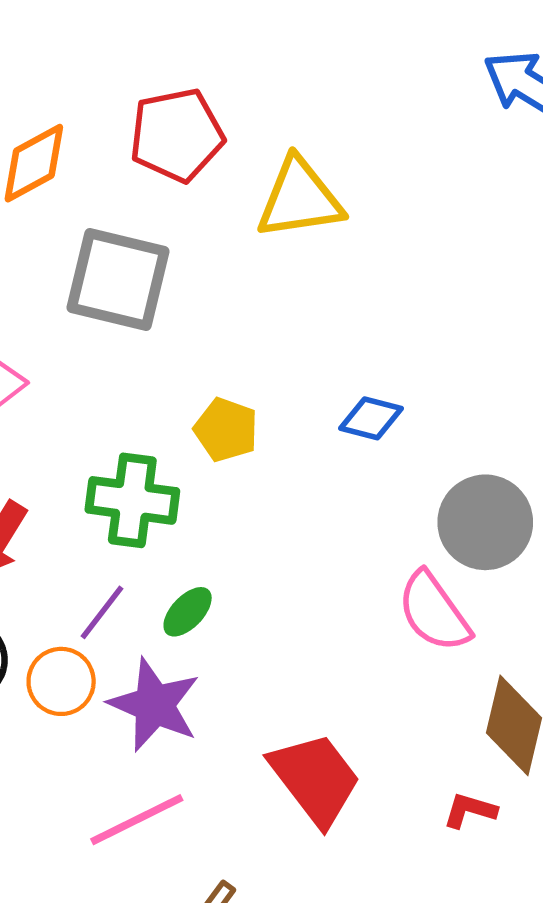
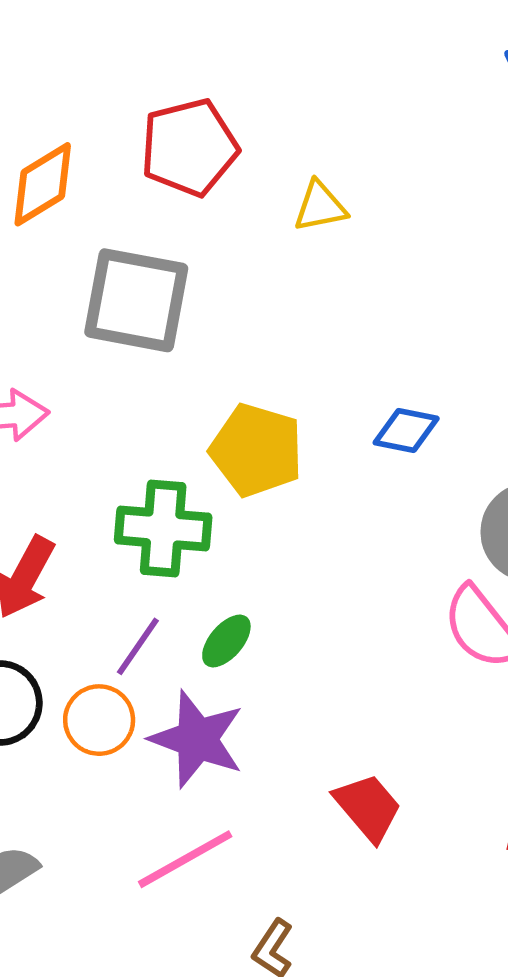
yellow triangle: (300, 199) -> (320, 207), size x0.6
yellow pentagon: (226, 430) -> (256, 450), size x1.4
red trapezoid: (315, 779) -> (368, 807), size x0.7

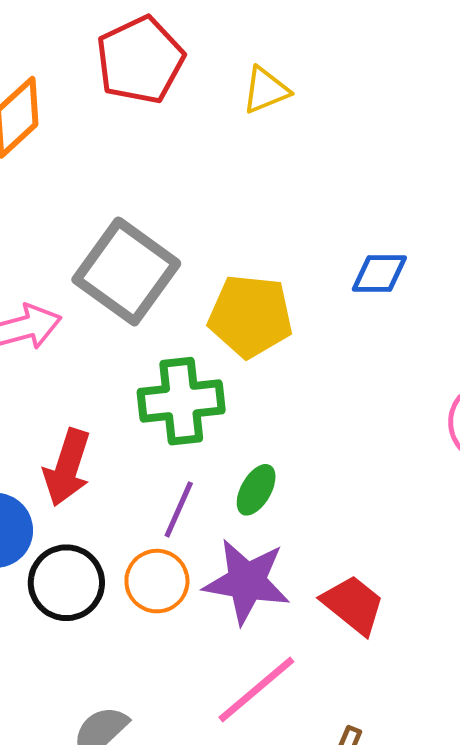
gray square: (136, 300) -> (126, 271), moved, turned 36
red trapezoid: (368, 807) -> (353, 605), moved

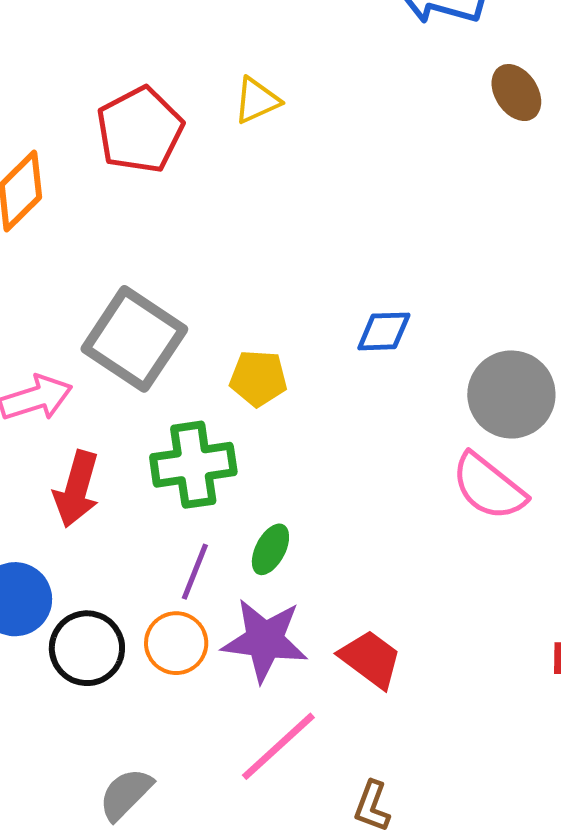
yellow triangle: (266, 90) -> (257, 101), moved
yellow pentagon: (250, 316) -> (258, 378), size x0.7
red arrow: (67, 467) -> (77, 489), moved

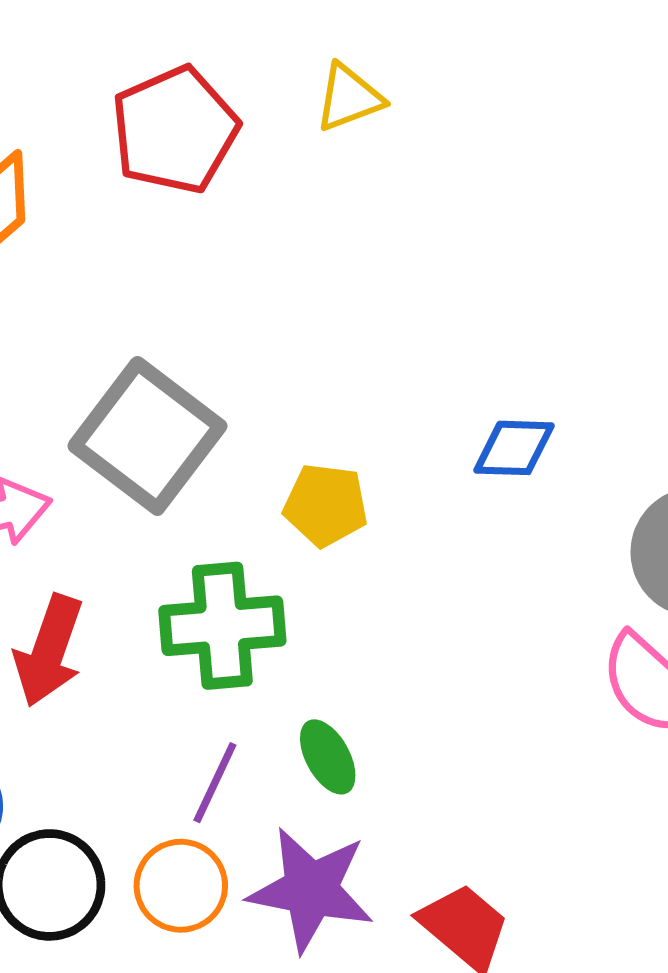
green ellipse: (270, 549) -> (328, 757), turned -60

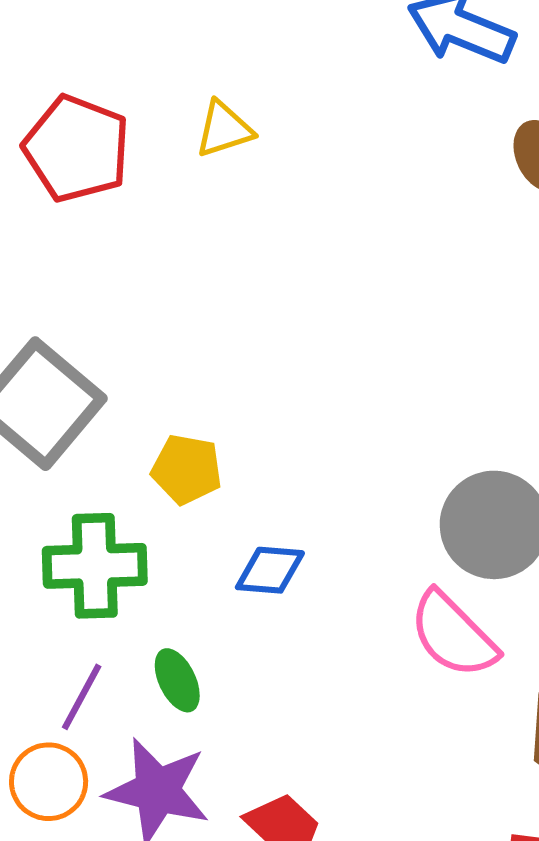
red pentagon: (175, 130) -> (77, 149), turned -30
blue diamond: (514, 448) -> (270, 570), moved

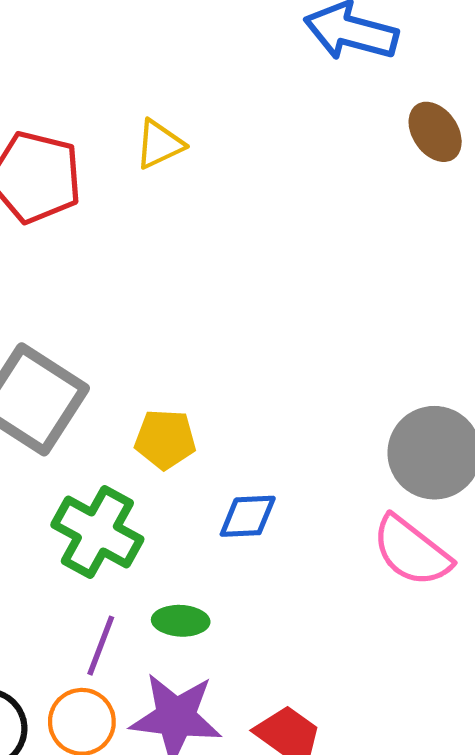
green cross: (95, 566) -> (97, 532), turned 38
green ellipse: (177, 680) -> (181, 621), turned -54

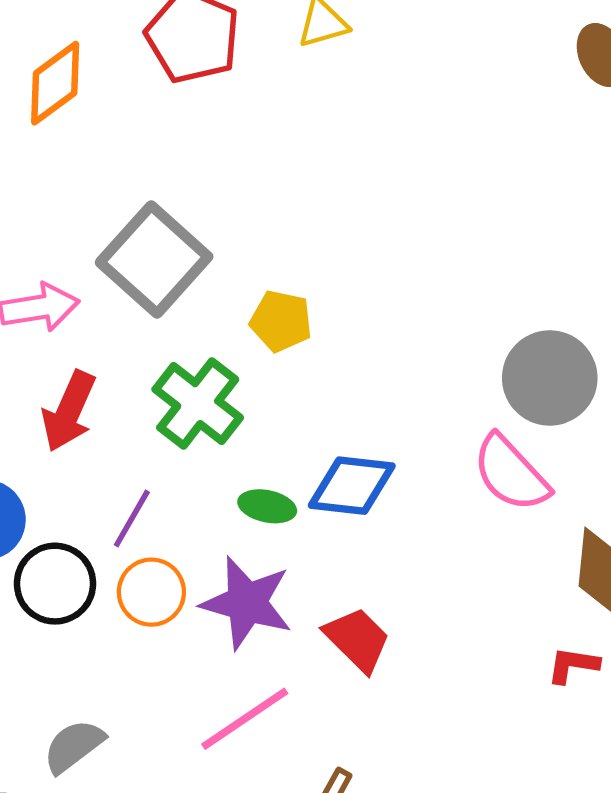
blue diamond: (248, 516) -> (352, 486), moved, size x1.4
purple line: (101, 646) -> (132, 518), moved

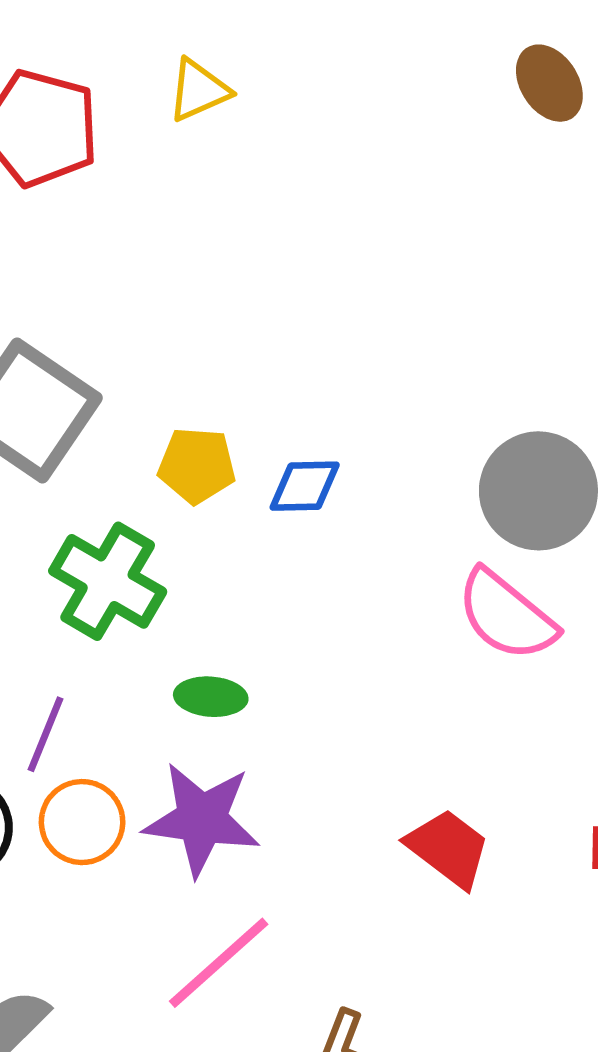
blue diamond: (352, 486) -> (305, 486), moved, size x0.7
red trapezoid: (357, 639) -> (448, 848), moved

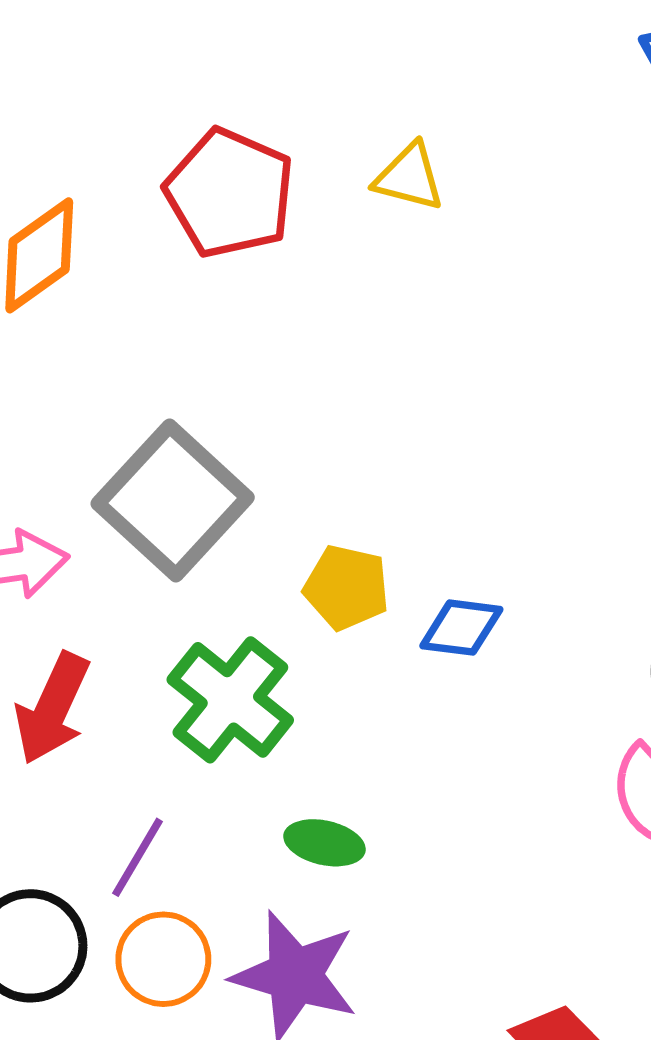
yellow triangle: (199, 90) -> (409, 177), turned 30

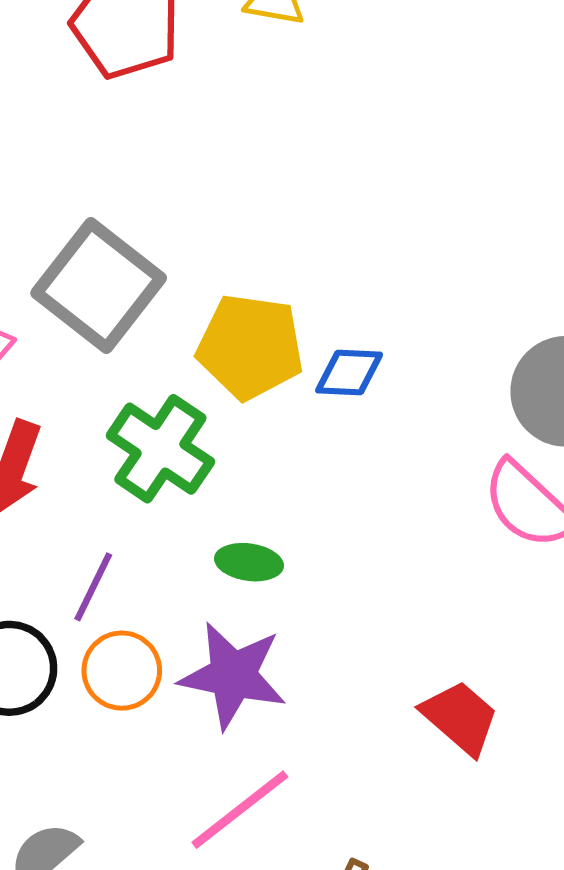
yellow pentagon: (347, 587) -> (250, 347), size x1.5

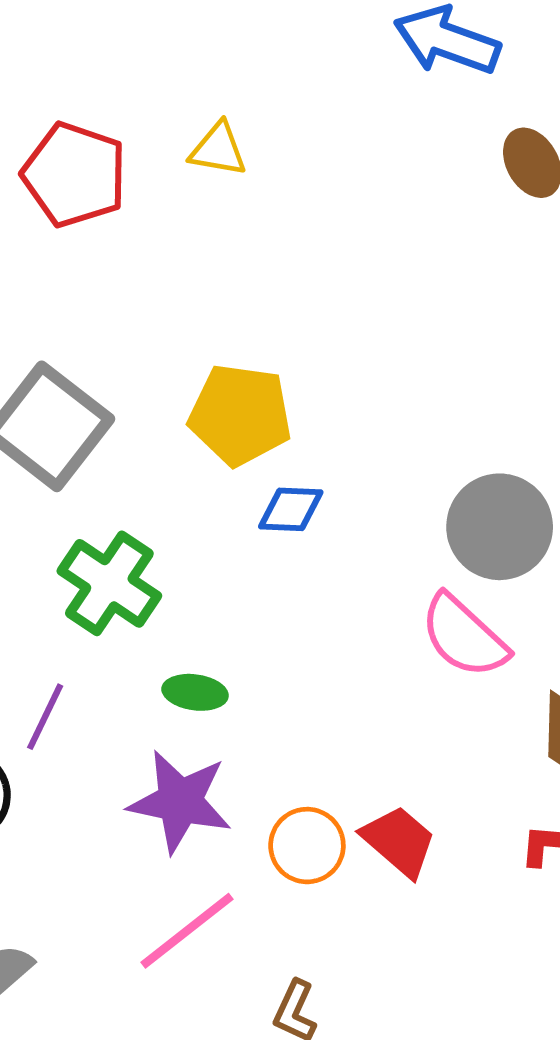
yellow pentagon: (250, 347) -> (240, 415), moved
orange circle: (122, 671) -> (307, 846), moved

